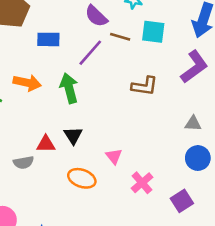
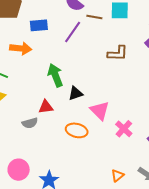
orange arrow: (27, 83) -> (21, 48), moved
green arrow: (69, 88) -> (55, 75), moved
black triangle: (73, 135) -> (76, 93), moved, turned 49
pink triangle: (114, 156) -> (100, 111), size x1.5

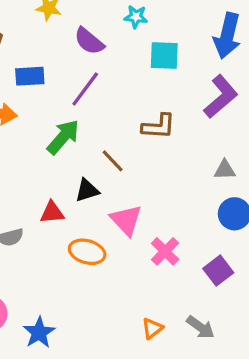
brown line: (94, 17) -> (113, 161), moved, turned 35
green arrow: (55, 75) -> (63, 137), moved, turned 60
red triangle: (46, 107) -> (52, 212), moved

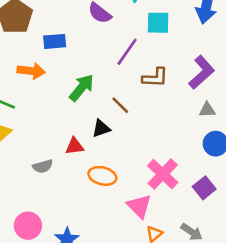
purple line: (85, 89) -> (127, 52), moved
purple L-shape: (221, 97) -> (201, 72), moved
pink triangle: (126, 220) -> (139, 206), moved
pink cross: (165, 251) -> (163, 174), size x1.4

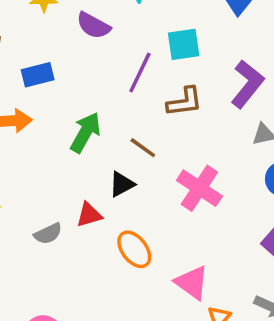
cyan square: (158, 23) -> (184, 44), moved
gray semicircle: (43, 166) -> (48, 234), moved
pink cross: (163, 174) -> (199, 188), moved
orange ellipse: (102, 176) -> (134, 249), turned 48

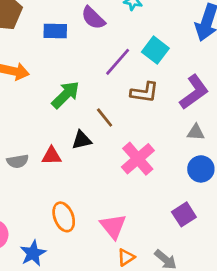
cyan square: (184, 44) -> (155, 50), turned 30
blue rectangle: (38, 75) -> (55, 31), moved
orange ellipse: (134, 249) -> (64, 217), moved

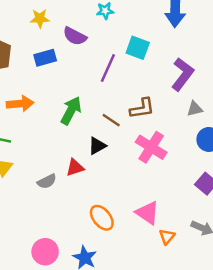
brown L-shape: (144, 92) -> (142, 108), moved

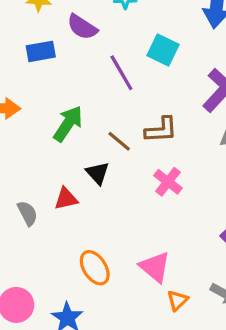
purple line: (108, 68) -> (121, 73), turned -60
black triangle: (97, 146) -> (98, 173), turned -48
pink cross: (151, 147) -> (168, 182), size x0.7
gray semicircle: (47, 181) -> (27, 213), turned -96

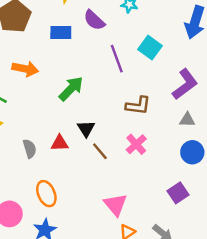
brown line: (119, 141) -> (100, 151), moved
orange ellipse: (95, 268) -> (46, 194), moved

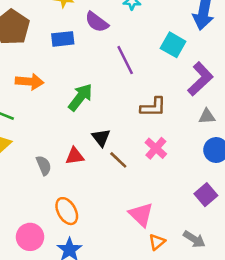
cyan square: (150, 48) -> (173, 45), moved

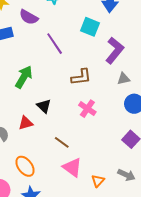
brown line: (118, 160) -> (62, 142), moved
pink triangle: (141, 215) -> (72, 167), moved

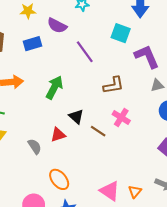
purple L-shape: (115, 50) -> (147, 57), turned -60
brown line: (62, 142) -> (98, 131), moved
pink triangle: (72, 167) -> (110, 191), moved

